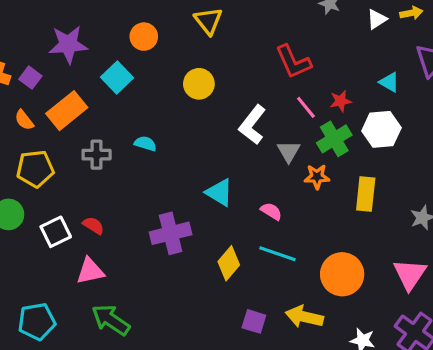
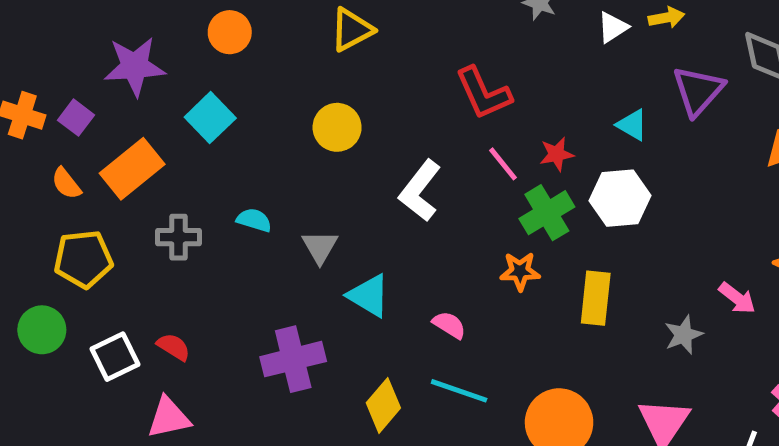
yellow triangle: (208, 21) -> (352, 30), turned 40
orange circle: (144, 37) -> (230, 32), moved
gray triangle: (289, 151) -> (320, 247), moved

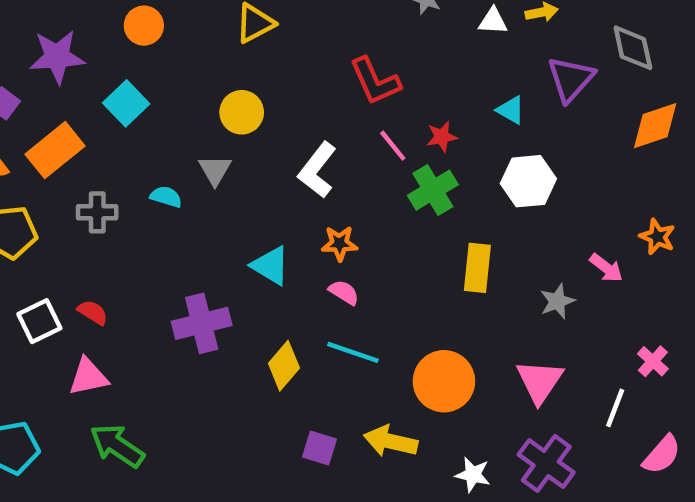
white triangle: (613, 27) -> (493, 21), turned 36
white hexagon: (620, 198) -> (528, 181), moved
gray triangle: (320, 247) -> (215, 170), moved
orange star: (520, 271) -> (339, 243), moved

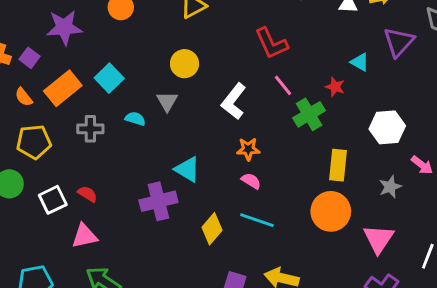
cyan square: (126, 103) -> (109, 78), moved
red star: (442, 137) -> (335, 87), moved, turned 30
white hexagon: (528, 181) -> (387, 127), moved
cyan triangle: (271, 266) -> (187, 169), moved
orange circle: (444, 381) -> (331, 211), moved

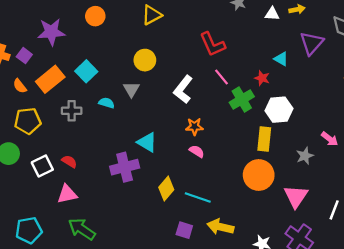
white hexagon: (387, 127) -> (279, 110), moved
cyan line: (257, 220) -> (198, 198), moved

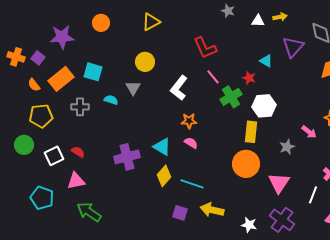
cyan square: (86, 71) -> (93, 72), turned -30
cyan triangle: (147, 142) -> (162, 147), moved
cyan pentagon: (29, 230) -> (42, 198), moved, turned 30

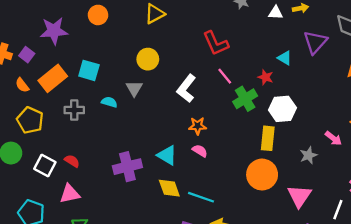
yellow pentagon: (41, 116) -> (30, 120), turned 30
white square: (54, 156) -> (45, 165), turned -36
yellow diamond: (164, 176) -> (169, 188), turned -60

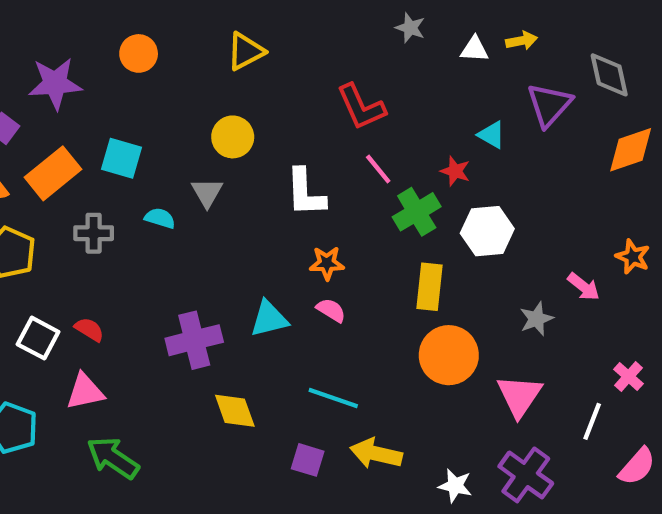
white L-shape: (186, 89) -> (305, 193), turned -40
yellow rectangle: (268, 138) -> (430, 287), moved
cyan triangle: (167, 155) -> (269, 319), turned -45
yellow diamond: (169, 188) -> (235, 411), moved

